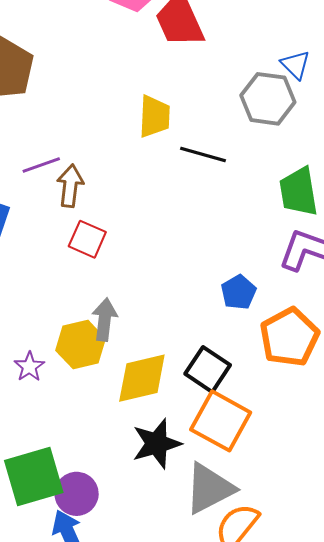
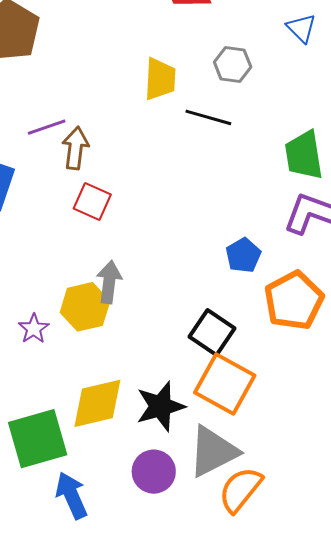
gray hexagon: (268, 99) -> (233, 65), moved, size x0.7
yellow diamond: (142, 378) -> (97, 403), moved
purple circle: (77, 494) -> (154, 472), moved

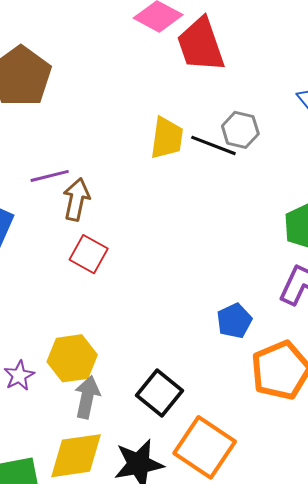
black line: (208, 117) -> (213, 145), moved
gray arrow: (109, 282) -> (87, 397), moved
black square: (212, 332) -> (159, 393), moved

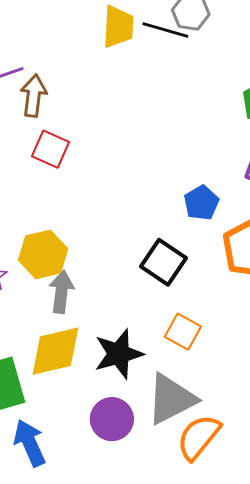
black square: (159, 393) -> (163, 262), moved
orange square: (205, 447) -> (183, 332), size x0.6

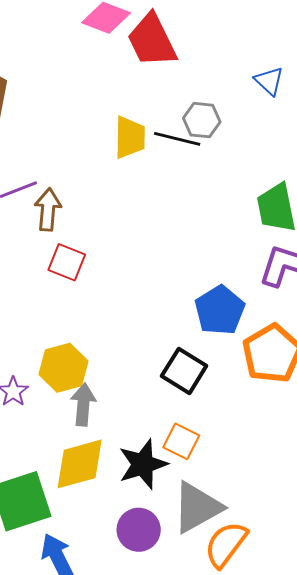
blue pentagon: (201, 203) -> (220, 310), size x1.4
orange square: (183, 332) -> (181, 441), moved

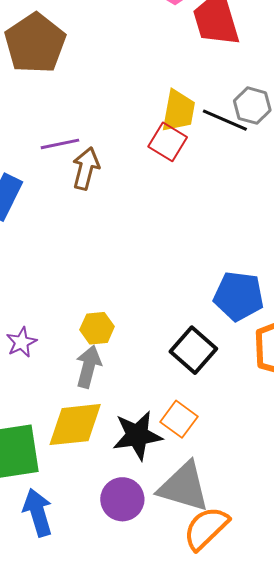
red square: (67, 262) -> (168, 142), moved
blue pentagon: (220, 310) -> (239, 296), turned 30
yellow hexagon: (64, 368) -> (97, 328), moved, size x0.7
gray triangle: (197, 507) -> (184, 487), turned 36

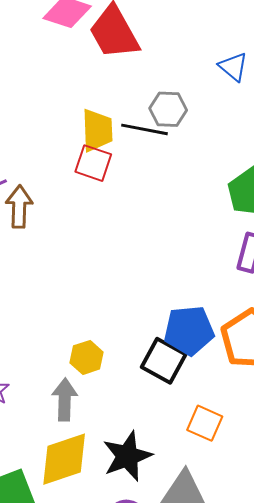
blue pentagon: (239, 296) -> (189, 330), moved
yellow hexagon: (97, 328) -> (87, 357), moved
orange square: (179, 419) -> (205, 423), moved

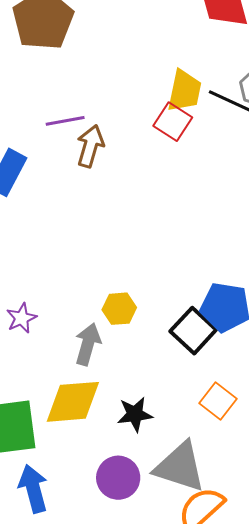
black star: (127, 456) -> (135, 414), size x0.7

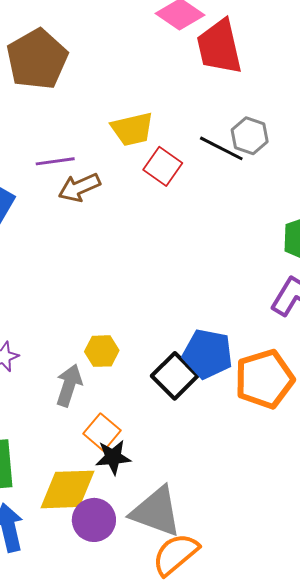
yellow trapezoid: (184, 91) -> (132, 129), moved, turned 63
brown arrow: (90, 146) -> (79, 187), turned -132
orange square: (218, 401) -> (102, 432), moved
yellow diamond: (73, 402) -> (67, 489), moved

